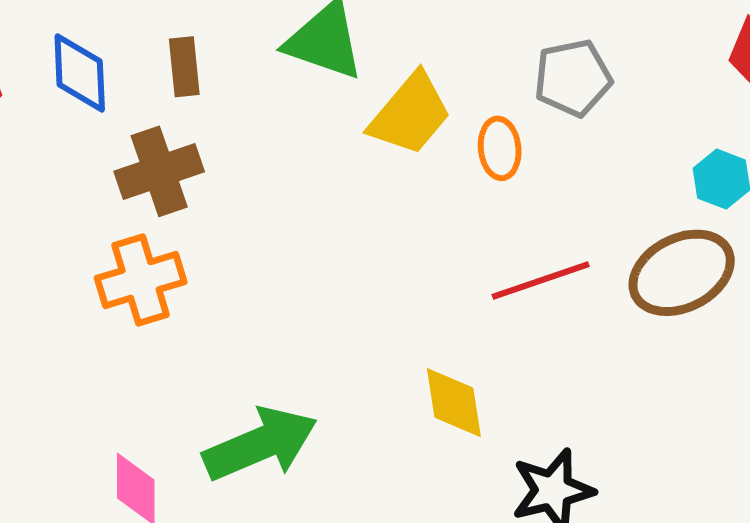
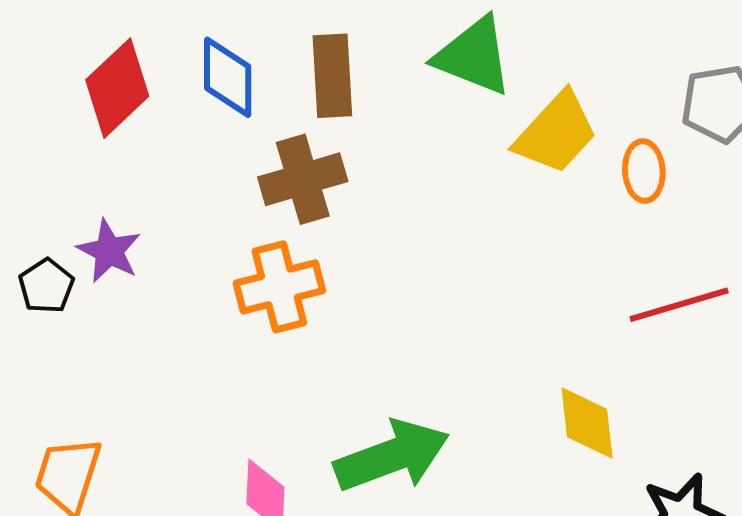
brown rectangle: (184, 67) -> (332, 76), size x1.4

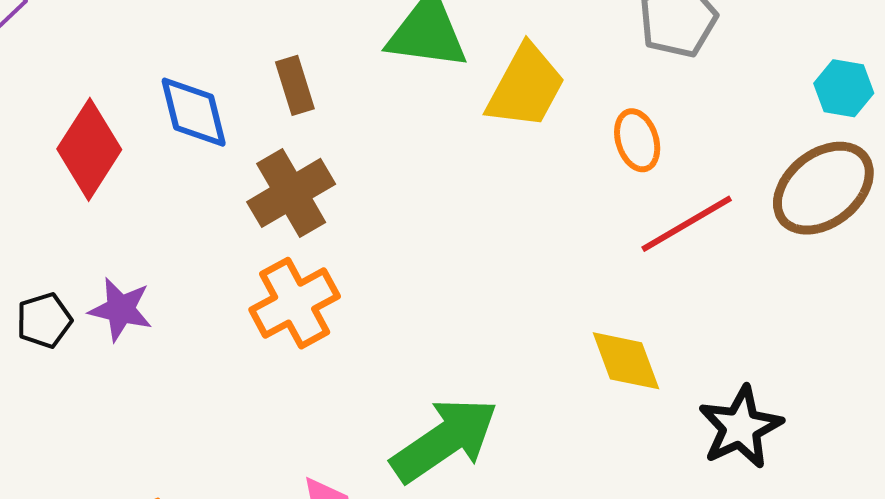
brown rectangle: (332, 76) -> (295, 85), size x0.7
orange ellipse: (644, 171) -> (637, 140), moved
black pentagon: (46, 286) -> (44, 320), moved, turned 30

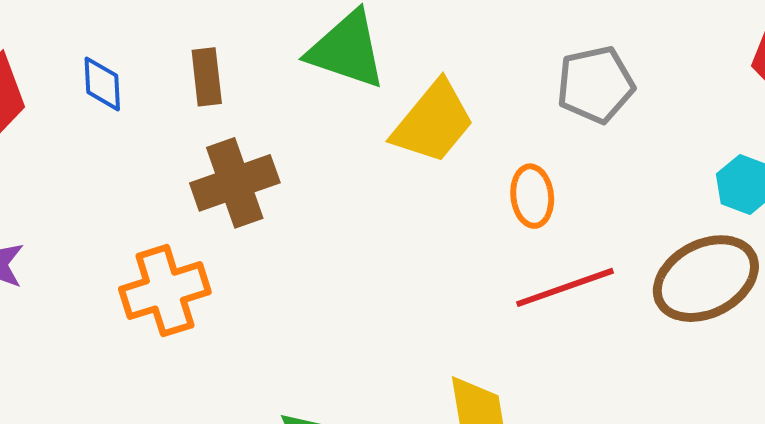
blue diamond: (194, 112) -> (102, 84), size x0.7
brown cross: (291, 193) -> (235, 183), moved

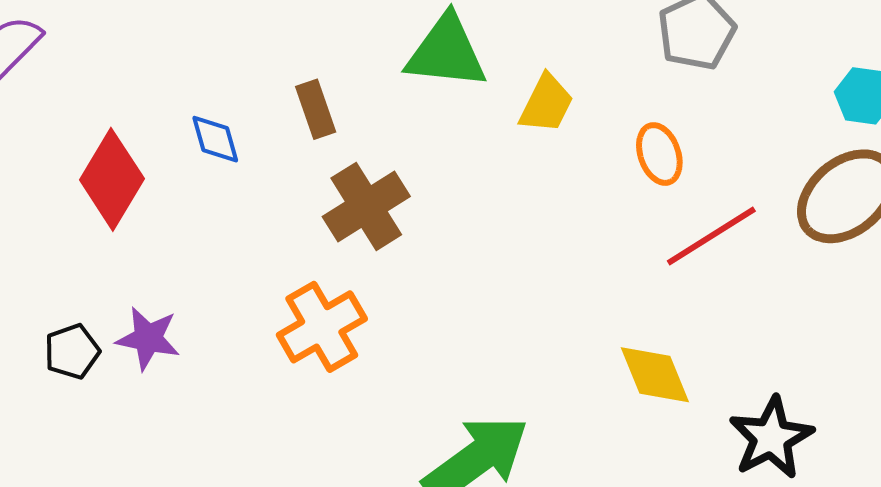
yellow trapezoid: (433, 122) -> (546, 104), size x0.7

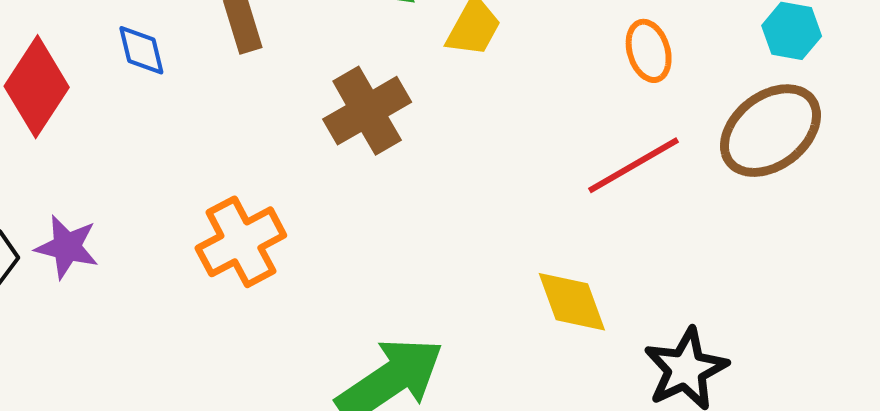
orange ellipse: (659, 154) -> (649, 51), moved
brown cross: (366, 206) -> (367, 111), moved

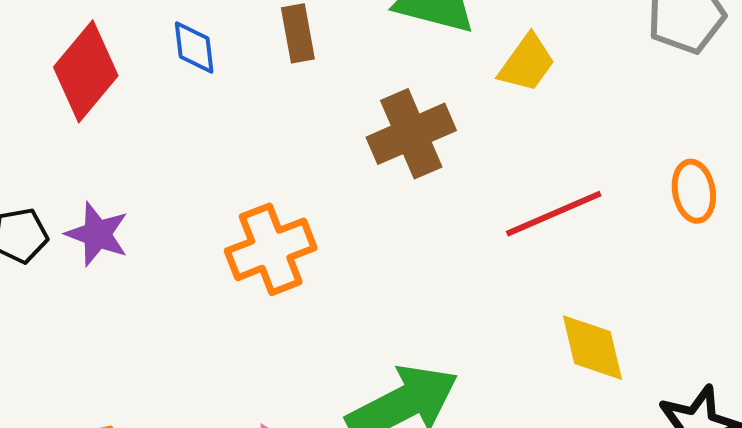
orange ellipse: (649, 51) -> (694, 191), moved
red line: (634, 165) -> (554, 214), moved

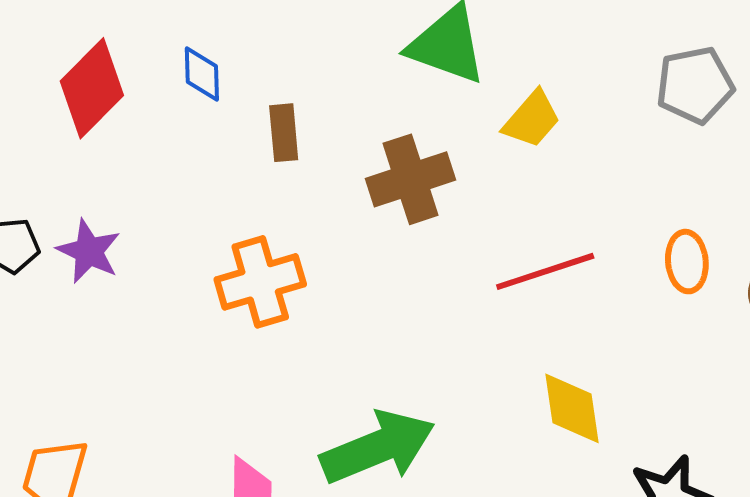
brown rectangle: (298, 33) -> (284, 133), moved

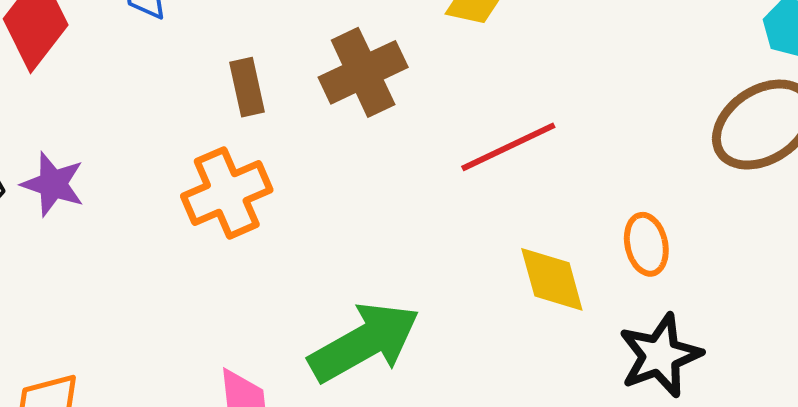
brown rectangle: (284, 133) -> (247, 87), moved
orange ellipse: (687, 262) -> (646, 244), moved

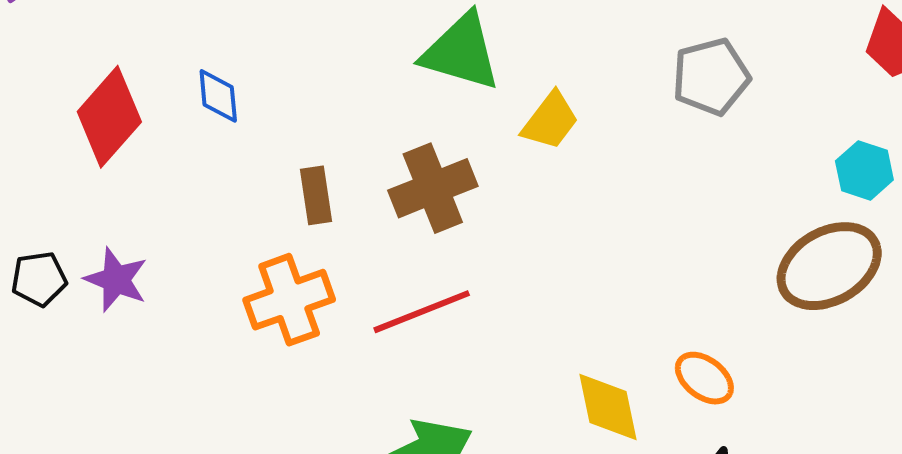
red line: (508, 147) -> (422, 312), moved
orange ellipse: (646, 244) -> (704, 378), turned -44

